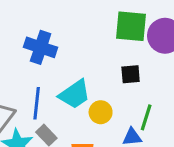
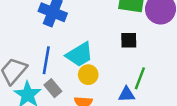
yellow circle: (101, 112) -> (88, 75), moved

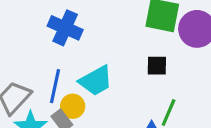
yellow circle: (88, 75) -> (73, 106), moved

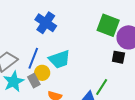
black square: (157, 66) -> (118, 57), moved

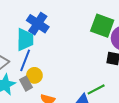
cyan trapezoid: (59, 59) -> (25, 40), moved, turned -70
green line: (102, 87) -> (96, 89), turned 30

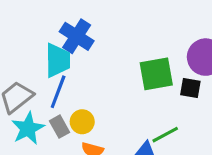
green square: (102, 26) -> (156, 74), moved, turned -30
yellow circle: (34, 75) -> (82, 122), moved

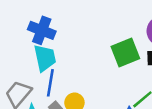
blue cross: (77, 36) -> (42, 30), moved

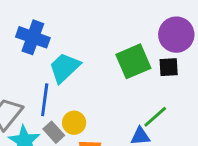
cyan trapezoid: (45, 58) -> (64, 68), moved, turned -120

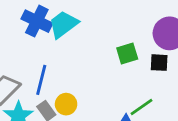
green square: (133, 61) -> (127, 54), size x0.7
cyan trapezoid: (64, 68) -> (63, 24), moved

